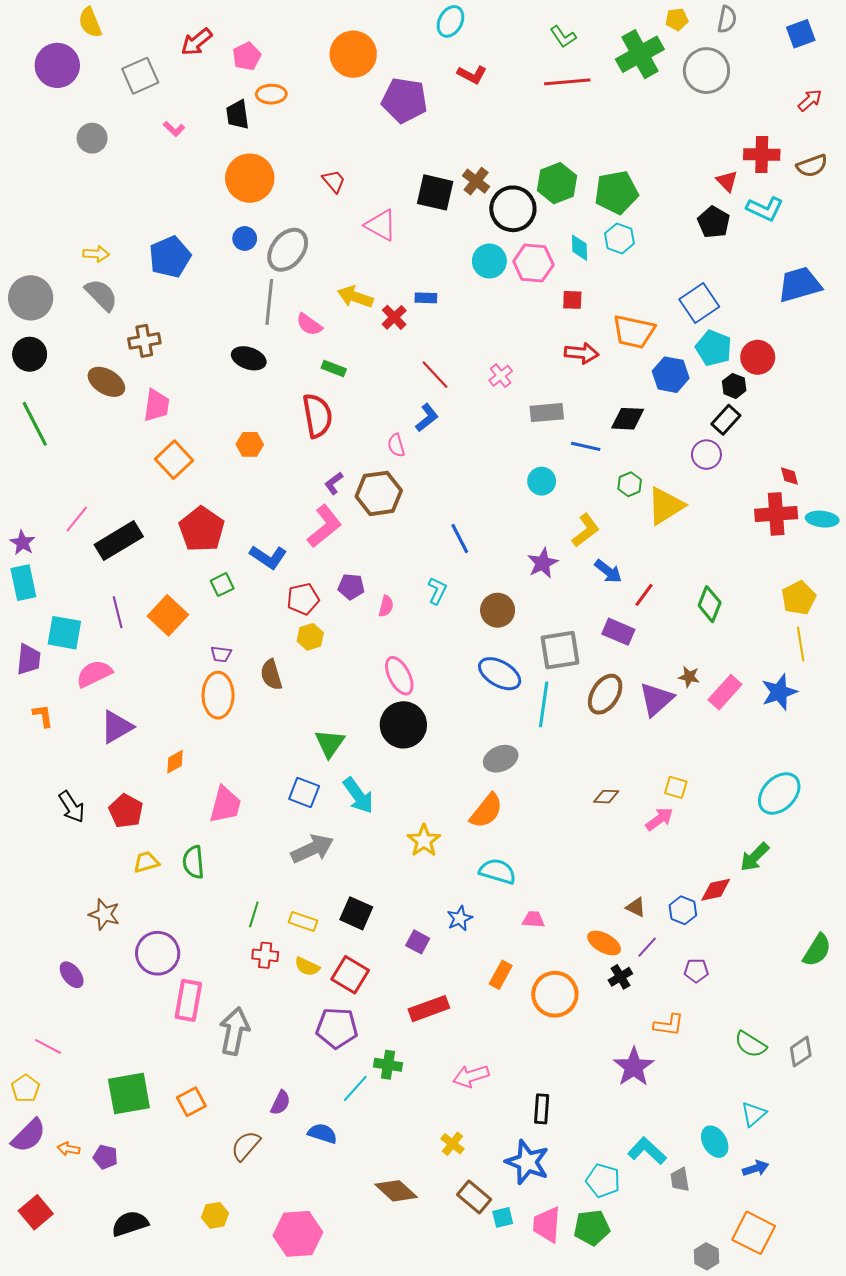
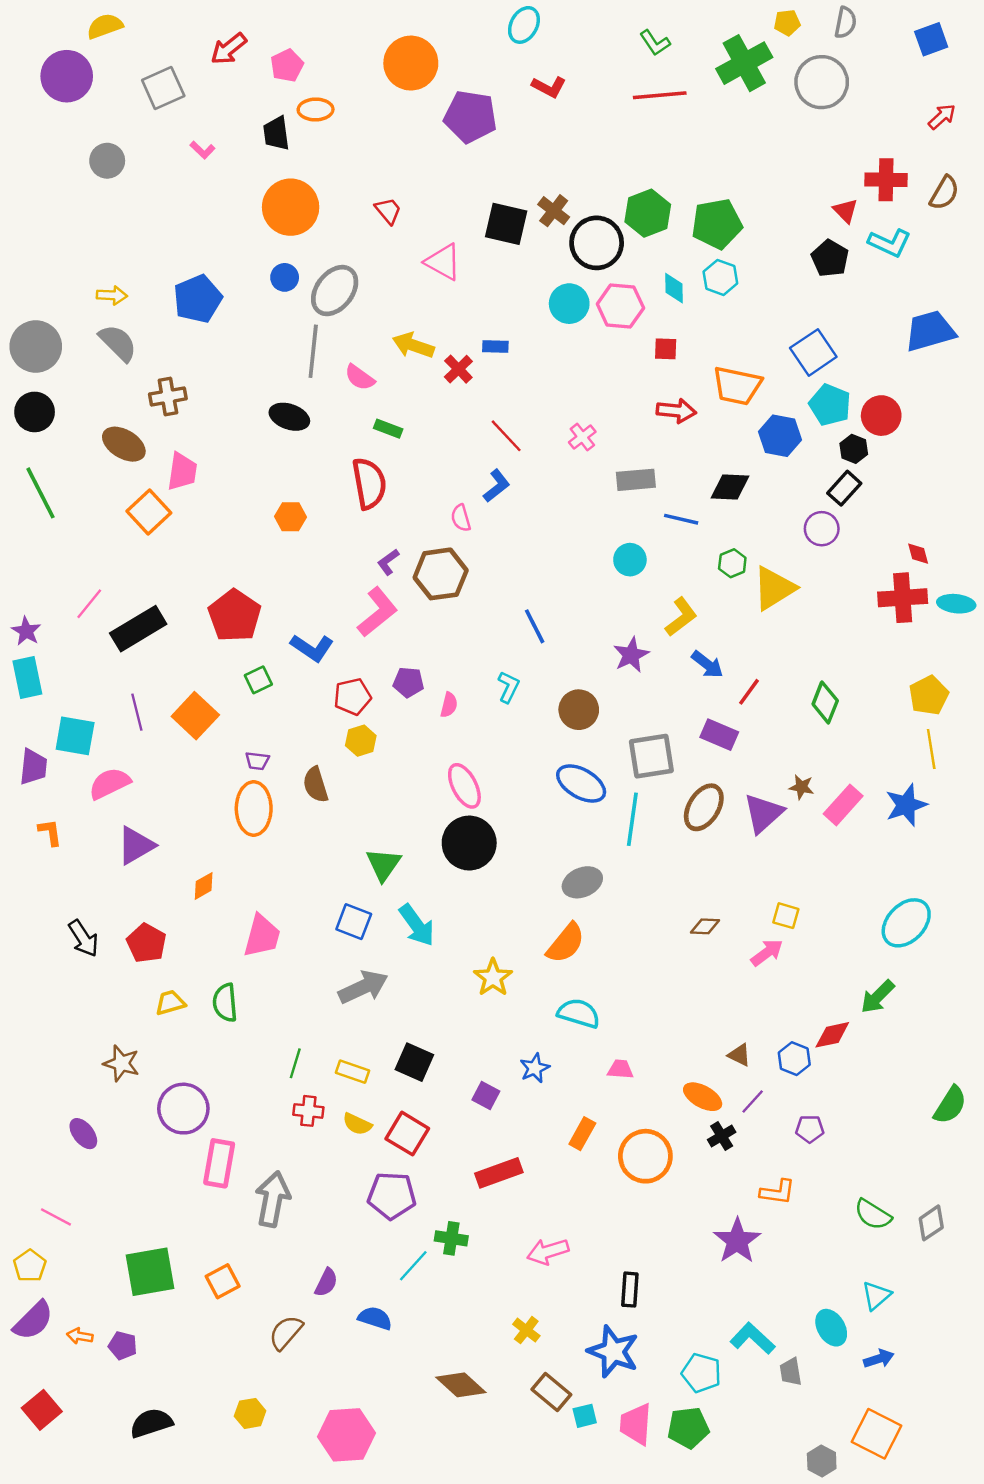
yellow semicircle: (90, 22) -> (105, 26), turned 92
brown semicircle: (812, 166) -> (944, 193), turned -40
orange square: (174, 460) -> (149, 512), moved

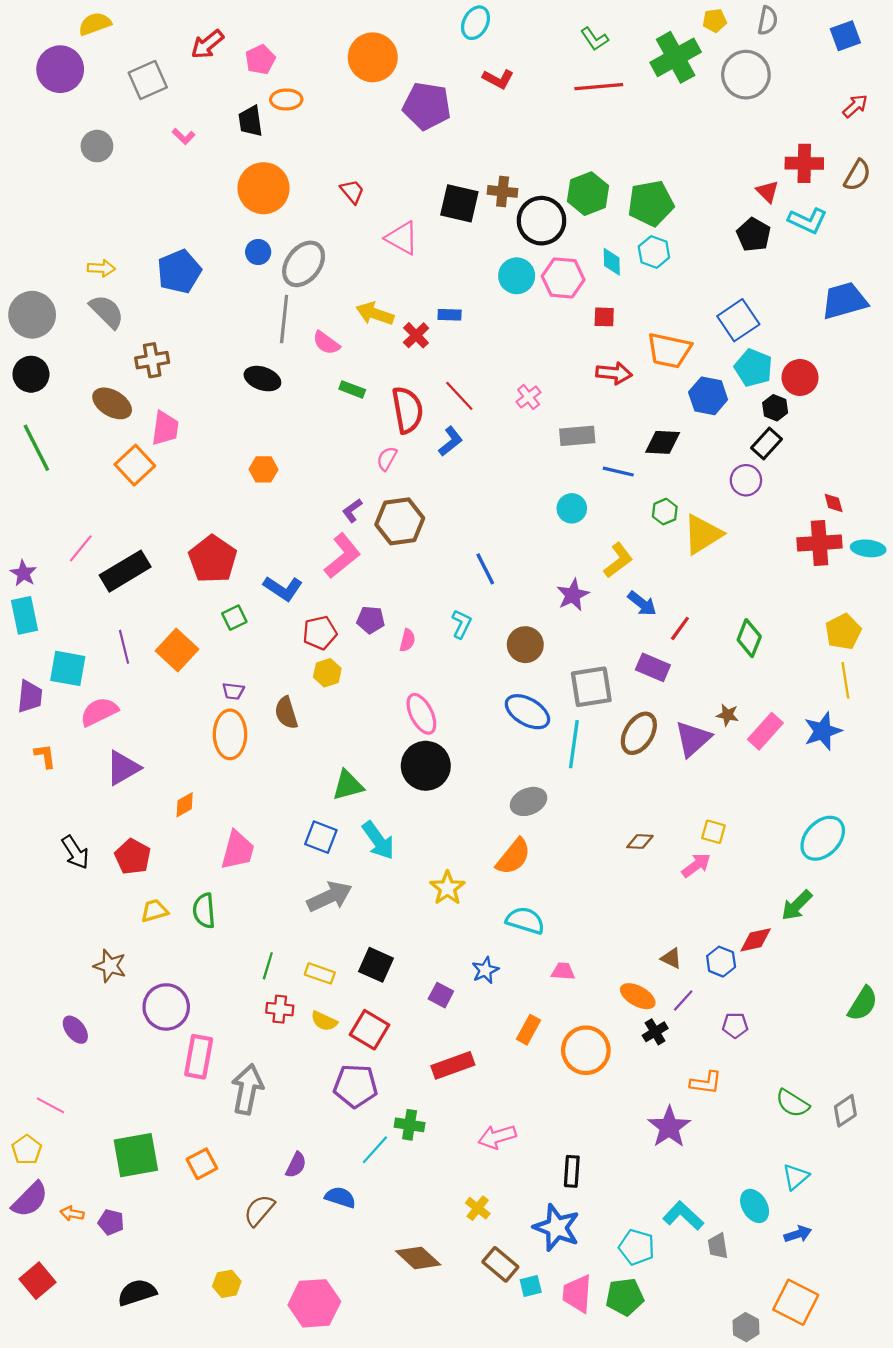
brown cross: (554, 211) -> (503, 191), turned -32
red semicircle: (369, 483) -> (407, 410), moved
pink semicircle: (461, 518) -> (387, 459), moved, turned 45
green triangle: (383, 864) -> (348, 785), turned 40

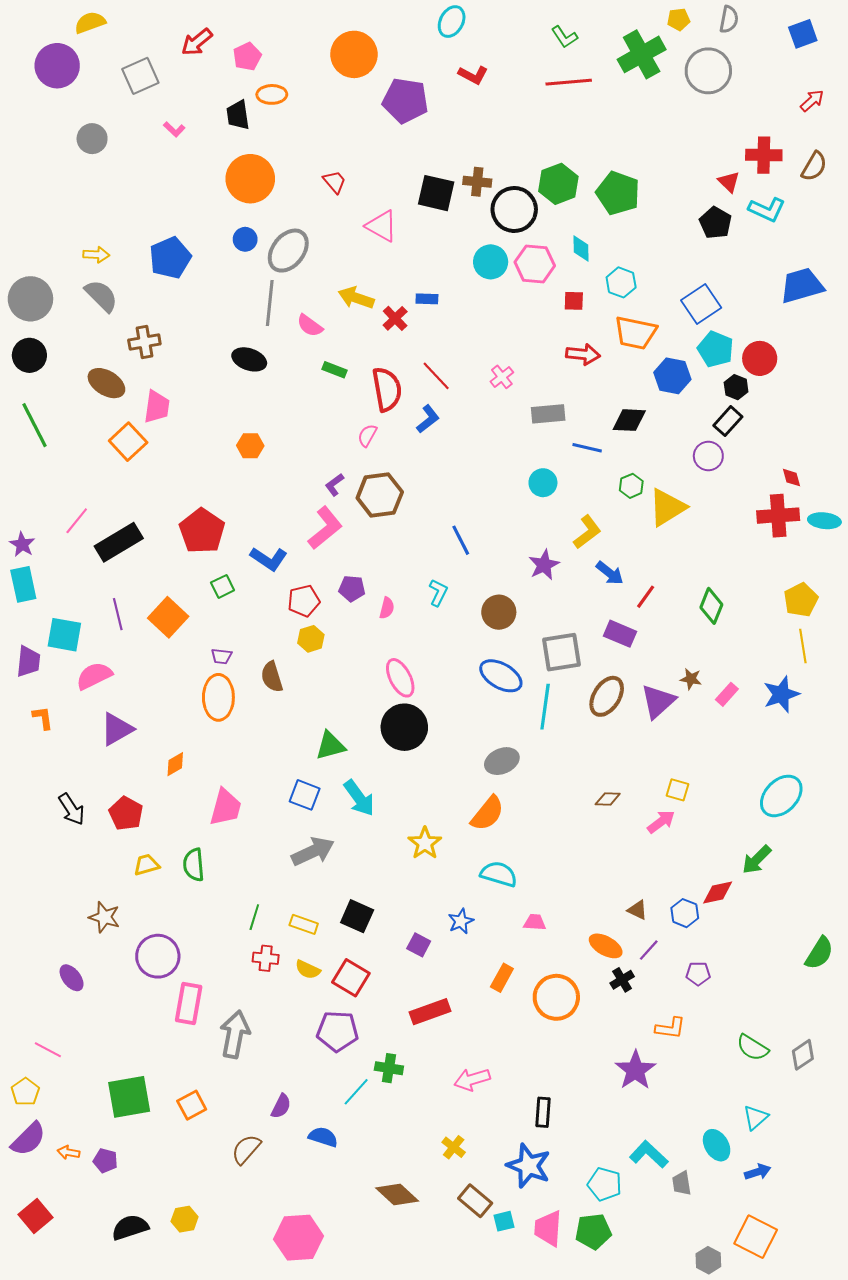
green pentagon: (651, 203) -> (618, 193), turned 30
cyan hexagon: (654, 252) -> (621, 282), moved
pink rectangle: (765, 731) -> (727, 694), size x0.7
yellow hexagon: (227, 1284) -> (185, 1219), moved

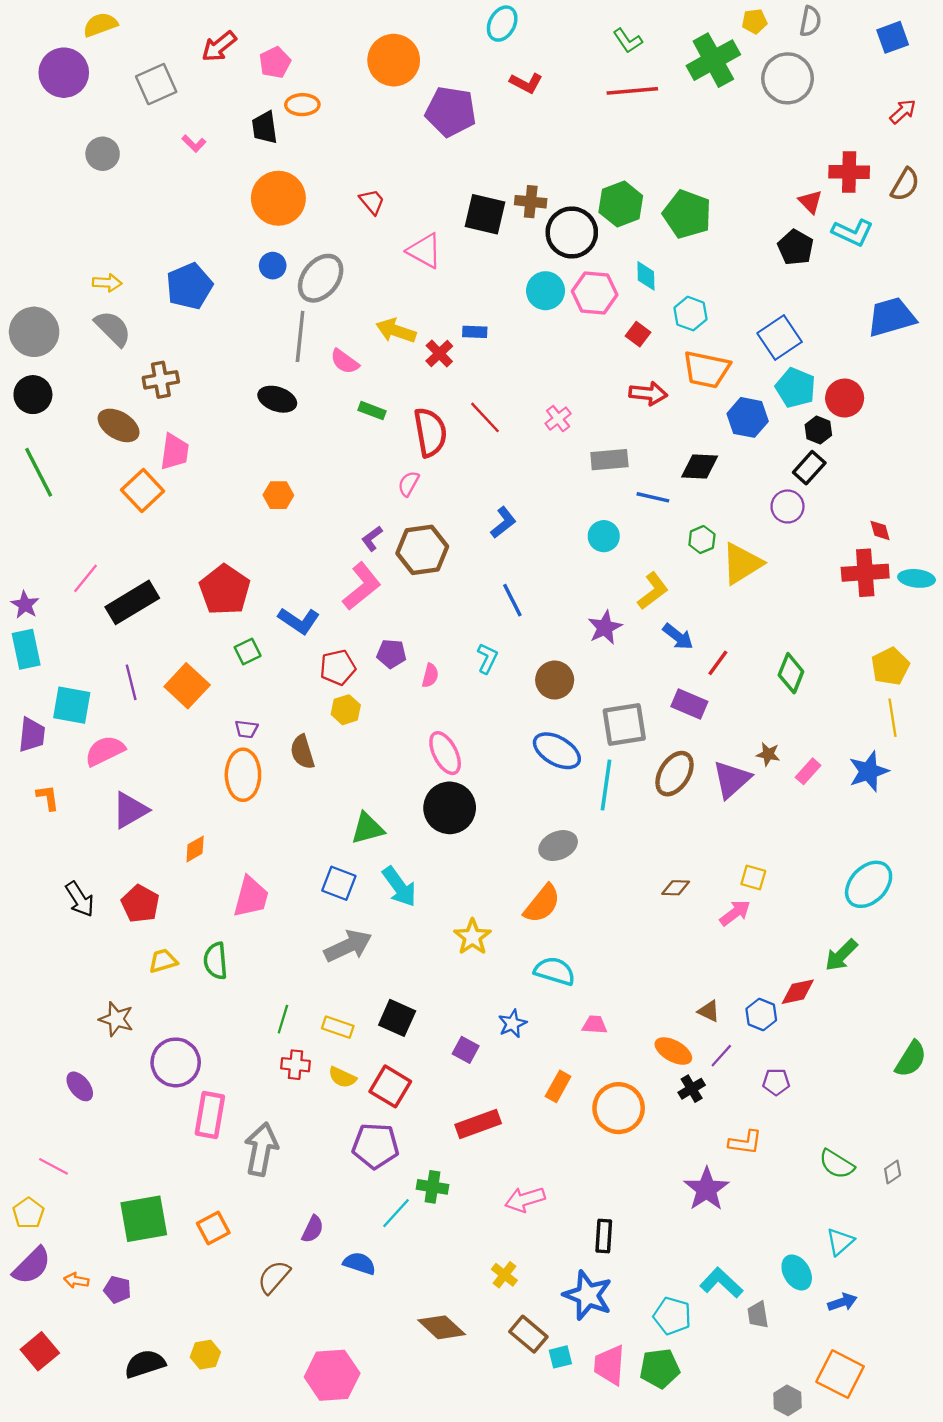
red square: (574, 301) -> (638, 334), turned 35
blue L-shape: (428, 419) -> (503, 522), moved
gray diamond: (803, 1055) -> (893, 1172), size x0.7

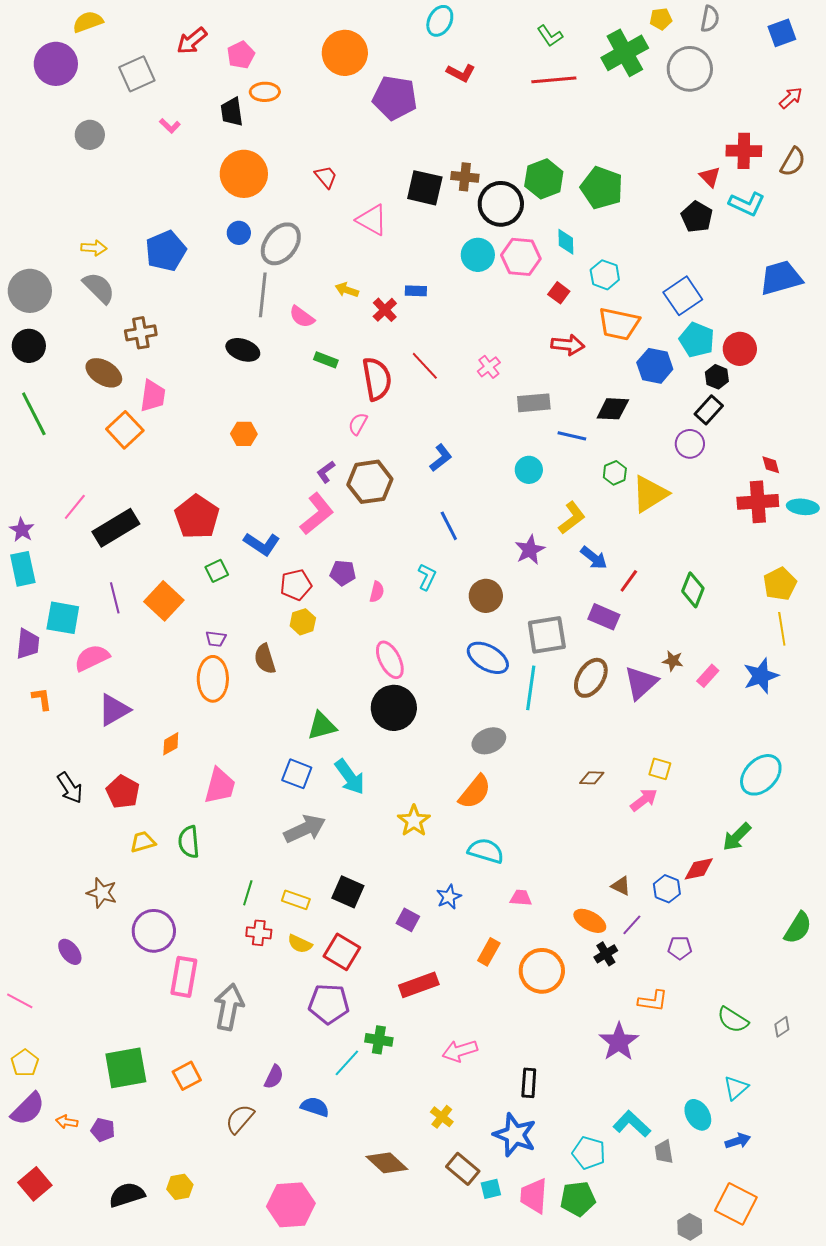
yellow arrow: (396, 331) -> (347, 290), size x0.7
pink line: (53, 1166) -> (20, 1001), moved

